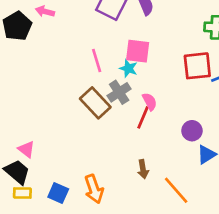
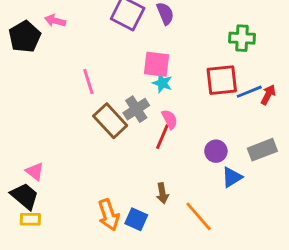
pink line: (97, 60) -> (88, 82), moved
cyan star: (128, 68) -> (162, 83), moved
blue square: (58, 193) -> (136, 219), moved

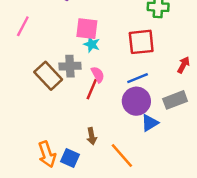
pink line: (88, 82) -> (23, 26), moved, turned 45
blue line: (249, 92) -> (138, 78), moved
red arrow: (268, 95) -> (183, 65), moved
gray cross: (136, 109) -> (70, 66), turned 30
purple circle: (216, 151) -> (136, 101), size x1.5

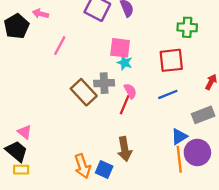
purple circle: (136, 101) -> (197, 152), moved
brown arrow: (92, 136) -> (125, 149), size x1.5
orange line: (122, 156) -> (179, 159), moved, turned 35

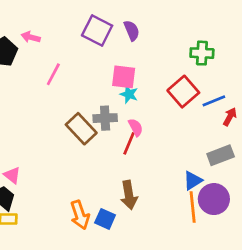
red square: (171, 60) -> (183, 92), turned -35
blue line: (168, 94) -> (214, 101), moved

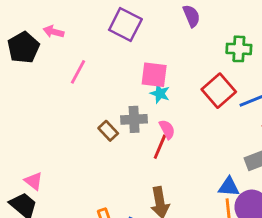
purple semicircle: (132, 31) -> (191, 16), moved
brown rectangle: (81, 129) -> (108, 131), size x0.6
blue triangle: (193, 180) -> (229, 187), turned 36

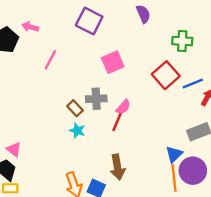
pink square: (154, 75) -> (113, 62), turned -30
cyan star: (160, 93) -> (77, 131), moved
pink semicircle: (167, 129) -> (123, 107), turned 70
blue triangle: (229, 187) -> (174, 154), turned -48

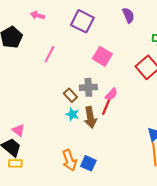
pink arrow: (30, 27) -> (37, 15), moved
pink square: (113, 62) -> (102, 56), turned -36
brown arrow: (117, 167) -> (90, 117), moved

